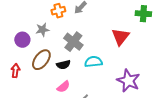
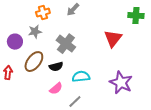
orange cross: (58, 11) -> (43, 13), moved
cyan semicircle: (93, 62) -> (81, 77), moved

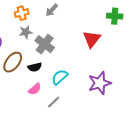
gray star: (35, 32) -> (26, 32), moved
cyan semicircle: (81, 77) -> (60, 77), turned -36
purple star: (121, 83) -> (100, 83), turned 30

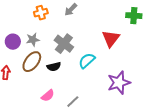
gray star: (26, 32) -> (33, 40), moved
cyan semicircle: (60, 77) -> (87, 61), moved
pink semicircle: (35, 89) -> (48, 96), moved

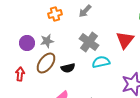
gray cross: (64, 44) -> (89, 42), moved
cyan semicircle: (87, 61) -> (101, 62), turned 30

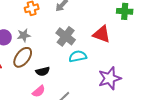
red triangle: (125, 40) -> (102, 34), turned -48
black semicircle: (68, 68) -> (43, 71), moved

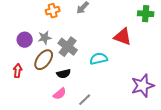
gray cross: (66, 36) -> (68, 47), moved
purple star: (110, 78) -> (143, 86), moved

